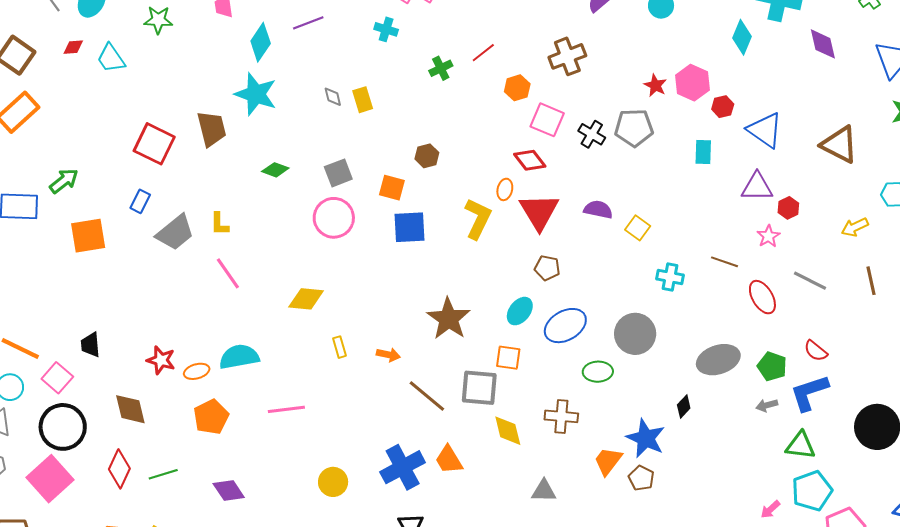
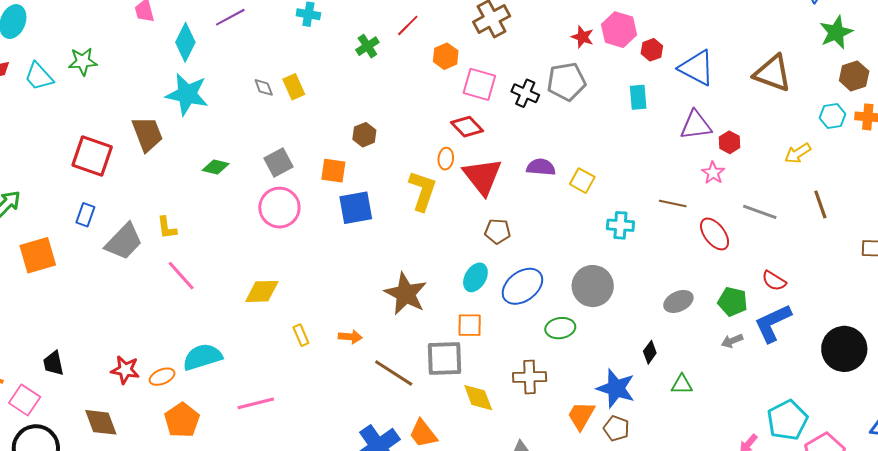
green star: (158, 20) -> (83, 61), moved
gray ellipse: (718, 360) -> (678, 301), size x0.7
green triangle: (801, 445) -> (682, 384), moved, size x0.7

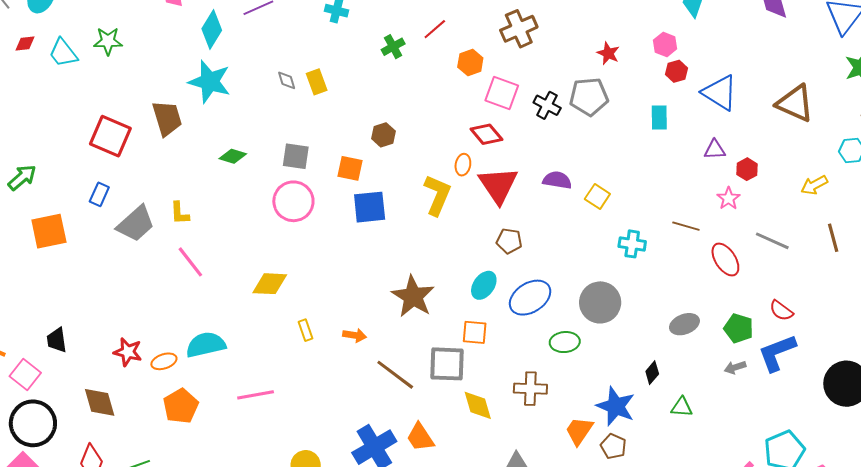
pink hexagon: (619, 30) -> (665, 44), moved, size x0.7
purple triangle: (696, 125) -> (715, 150), size x0.7
gray square: (278, 162) -> (296, 156), turned 32

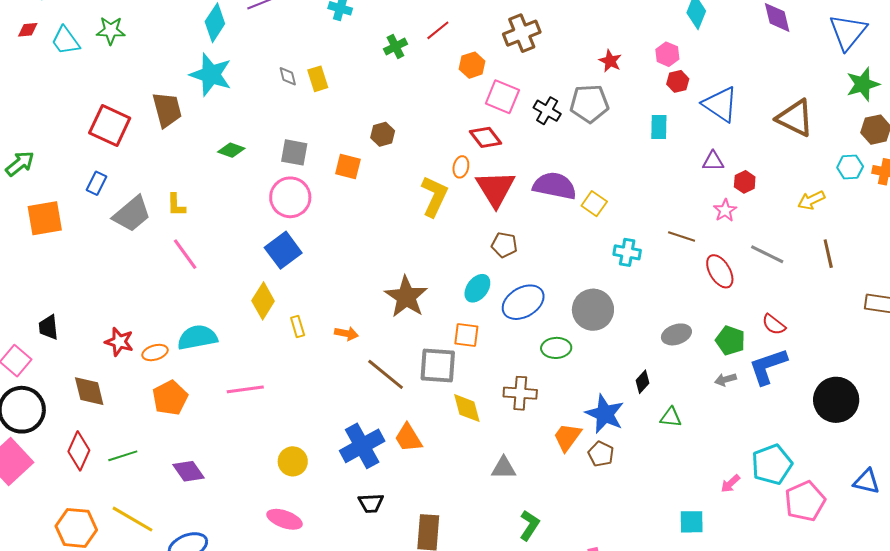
purple semicircle: (557, 180) -> (555, 186), size x1.5
blue square: (370, 207) -> (283, 250), moved, turned -33
yellow diamond: (270, 284) -> (263, 301), moved, turned -63

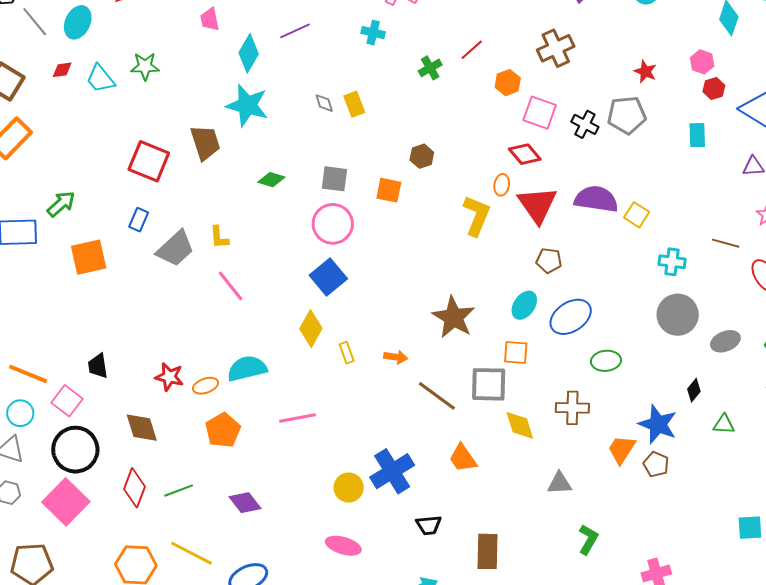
gray circle: (593, 310) -> (678, 315), moved
blue cross: (362, 446) -> (392, 471), moved

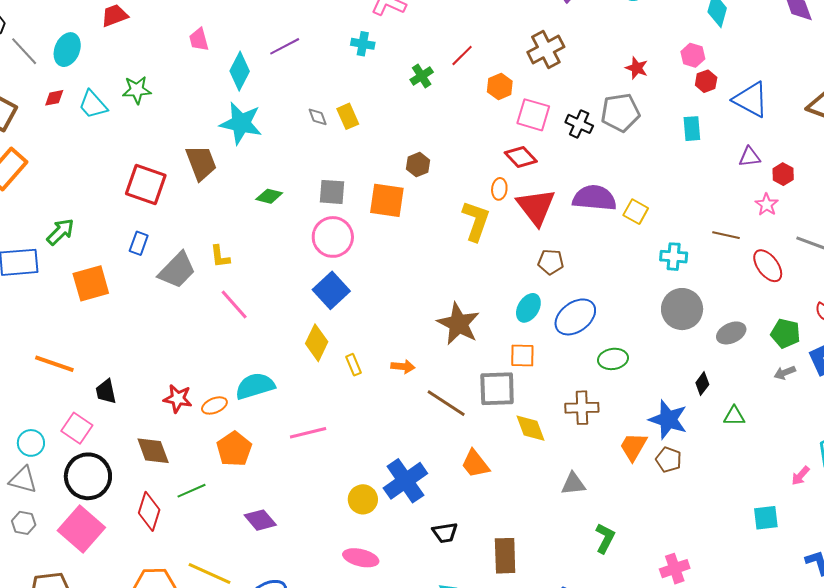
orange square: (389, 190) -> (387, 200), size x1.4
orange line: (28, 374) -> (54, 364), moved
green line: (179, 491) -> (192, 491), moved

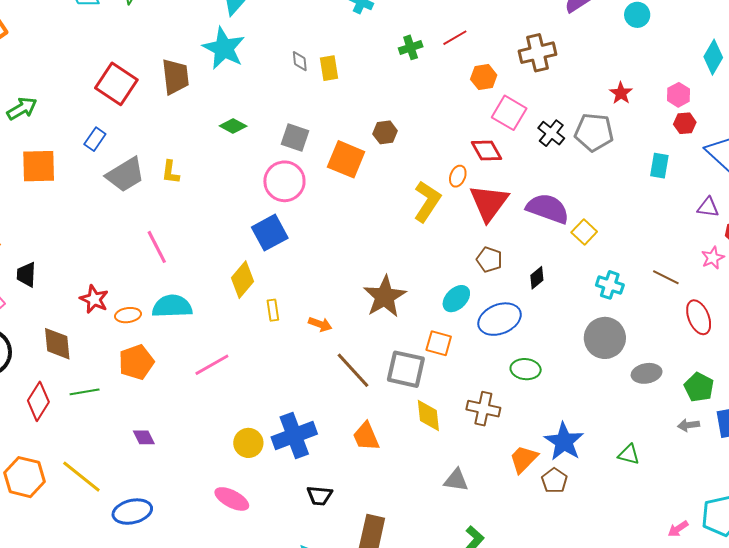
pink line: (234, 304) -> (157, 247), moved
black diamond: (702, 384) -> (537, 278), moved
pink line: (308, 433) -> (212, 365), turned -30
purple diamond: (260, 520) -> (144, 437), size x0.7

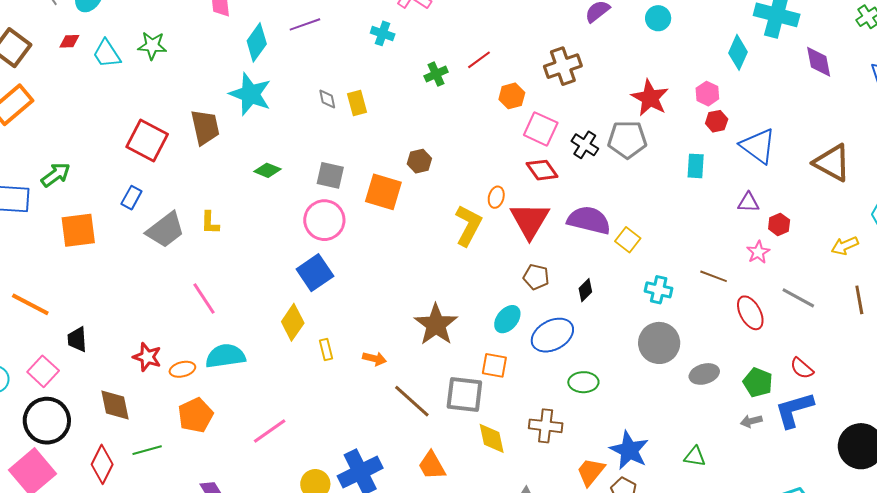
red star: (621, 93) -> (650, 98), size x1.6
red diamond: (486, 151) -> (542, 170), moved
pink line: (212, 365) -> (270, 431), moved

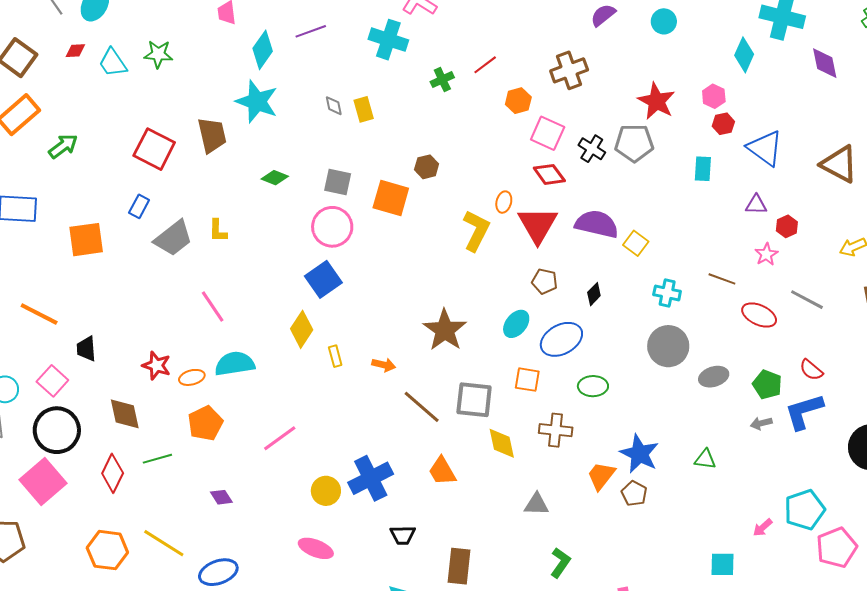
cyan cross: (383, 33) -> (388, 40), size x1.6
green arrow: (56, 175) -> (63, 146), moved
red ellipse: (750, 313) -> (759, 315), turned -36
orange square: (494, 365) -> (527, 380), moved

